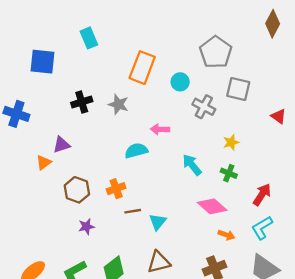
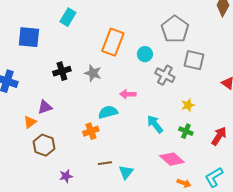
cyan rectangle: (89, 38) -> (68, 17), turned 54
orange cross: (116, 189) -> (91, 131), moved
brown hexagon: (77, 190) -> (44, 145), moved
red arrow: (262, 195) -> (219, 136), moved

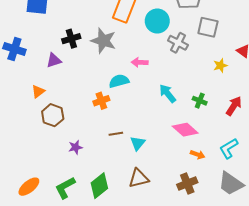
cyan circle: (145, 54) -> (157, 21), size x1.5
gray star: (93, 73) -> (103, 41), size x1.4
yellow star: (188, 105) -> (220, 66), moved
purple triangle: (45, 107) -> (54, 60), moved

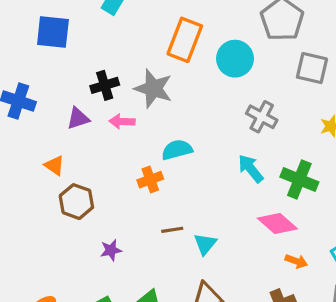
gray cross: (178, 43) -> (262, 117), moved
pink arrow: (140, 62) -> (122, 121), moved
orange triangle: (38, 91) -> (54, 165), turned -48
green cross: (200, 101) -> (299, 180), size x1.6

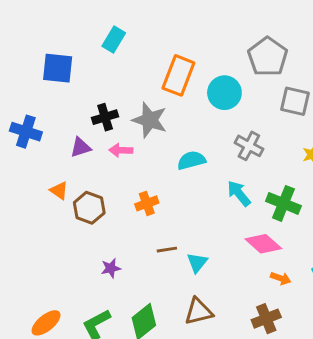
cyan semicircle: (177, 150) -> (191, 160), moved
brown hexagon: (76, 202) -> (89, 208), moved

